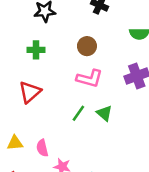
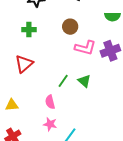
pink L-shape: (89, 78) -> (85, 48), moved
pink semicircle: (42, 148) -> (50, 102), moved

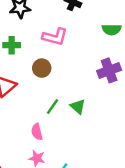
brown circle: (70, 27) -> (42, 68), moved
pink L-shape: (85, 48) -> (55, 37), moved

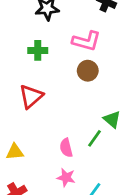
brown circle: (42, 68) -> (88, 71), moved
green line: (53, 107) -> (94, 138), moved

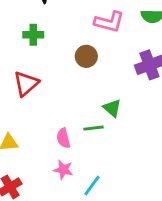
pink L-shape: (86, 41) -> (109, 22), moved
green line: (94, 138) -> (93, 128), turned 48

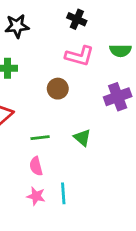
green line: (93, 128) -> (40, 138), moved
cyan line: (92, 186) -> (63, 193), moved, turned -40

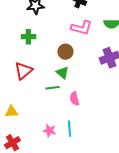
green triangle: (82, 138) -> (62, 73), moved
pink semicircle: (36, 166) -> (74, 99), moved

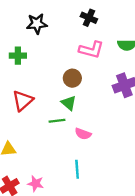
green cross: (28, 37) -> (18, 56), moved
pink semicircle: (74, 99) -> (83, 134), turned -56
pink star: (49, 131) -> (36, 184), moved

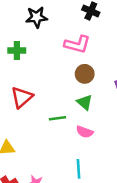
pink L-shape: (91, 50) -> (77, 44), moved
brown circle: (72, 78) -> (85, 74), moved
green triangle: (69, 103) -> (85, 102), moved

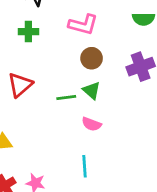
green cross: (17, 50) -> (28, 32), moved
green line: (58, 118) -> (66, 97), moved

